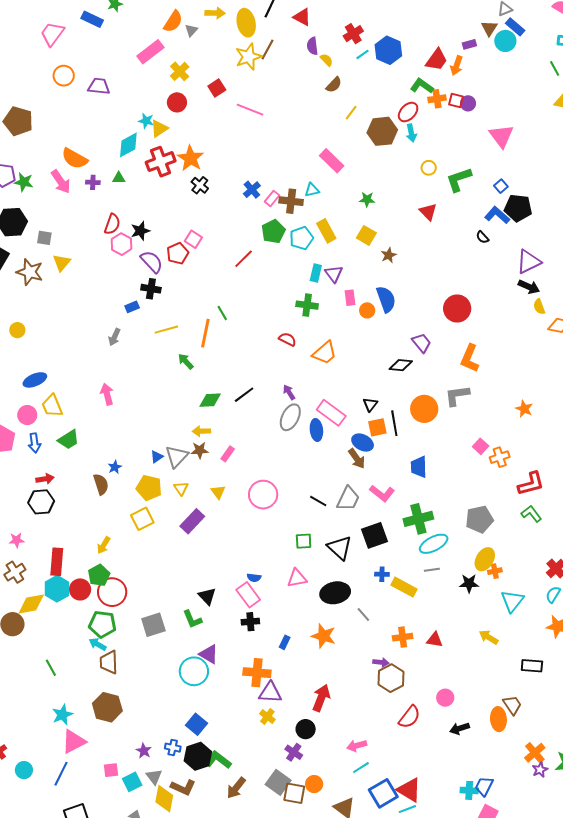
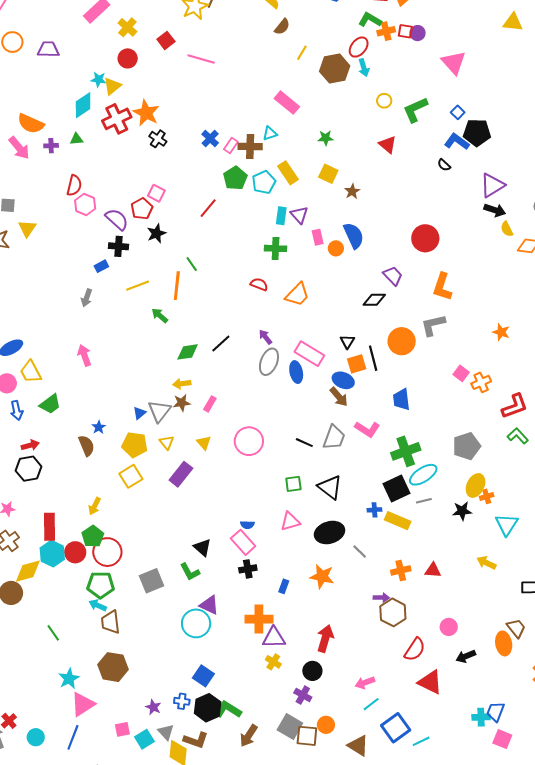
black star: (140, 231) -> (156, 233), moved
black square: (375, 535) -> (396, 488), moved
red triangle: (409, 790) -> (430, 682), moved

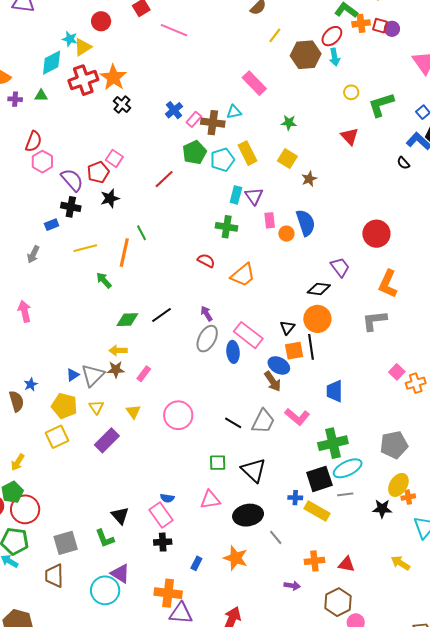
orange circle: (402, 341) -> (317, 319), moved
brown hexagon: (393, 612) -> (338, 602), moved
brown trapezoid: (110, 622) -> (54, 576), moved

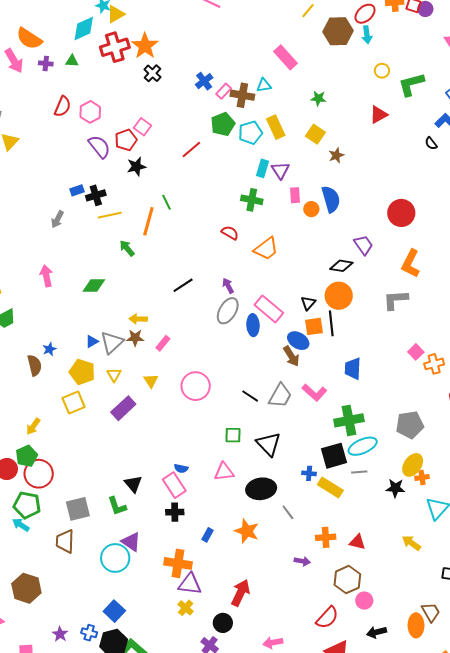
red triangle: (350, 136) -> (379, 115), turned 42
pink hexagon: (42, 162) -> (90, 112), moved
black cross: (71, 207) -> (96, 195), moved, turned -30
green diamond: (127, 320) -> (94, 285), moved

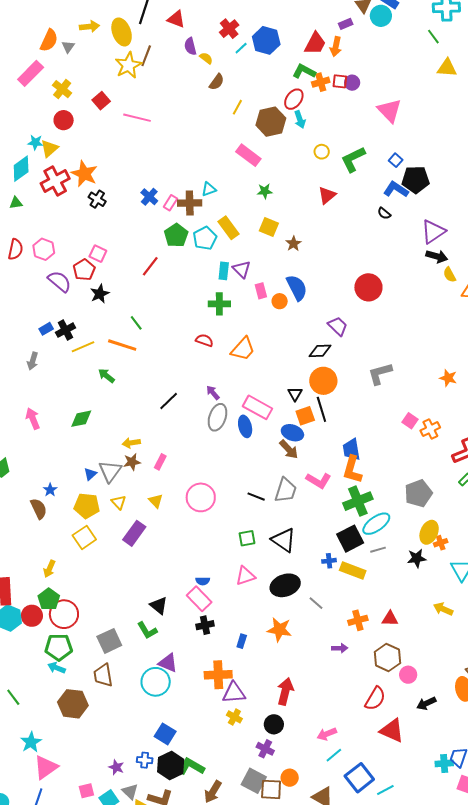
pink rectangle: (286, 57) -> (248, 155), moved
orange line: (148, 221) -> (122, 345), turned -76
orange L-shape: (411, 264) -> (352, 470), moved
brown hexagon: (26, 588) -> (73, 704), moved

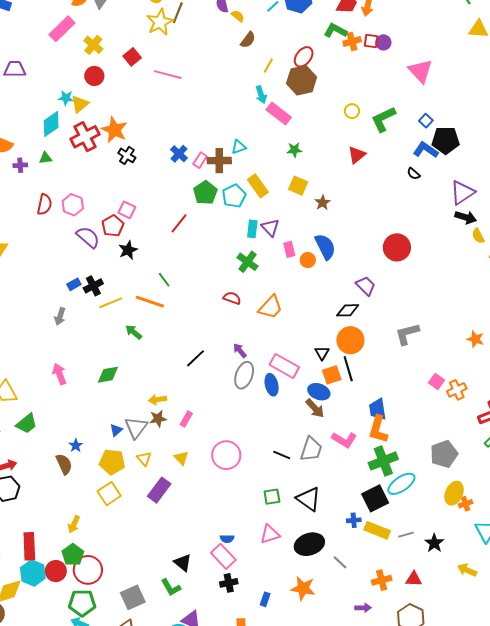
red ellipse: (294, 99) -> (304, 57), moved
cyan arrow: (300, 119) -> (261, 95), moved
green cross: (219, 304) -> (248, 262), turned 35
gray line: (378, 550) -> (406, 535), moved
black star: (417, 558) -> (434, 543), moved, turned -30

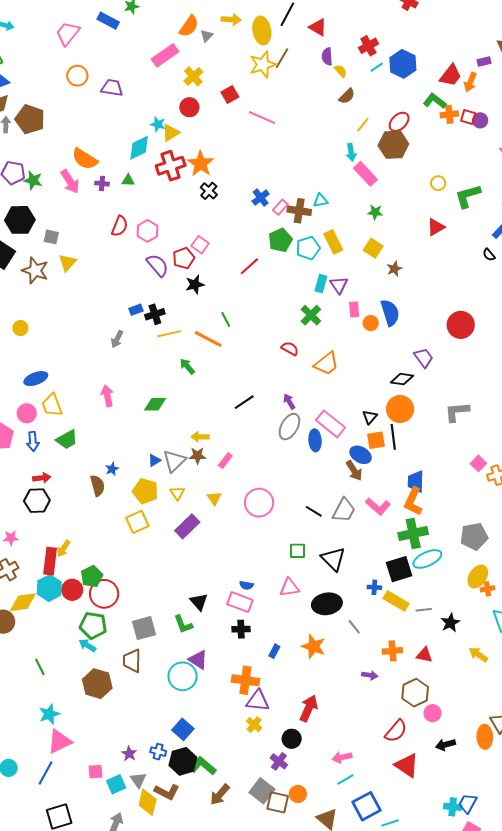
yellow arrow: (74, 524) -> (63, 549), moved
pink rectangle: (223, 556) -> (240, 602), turned -35

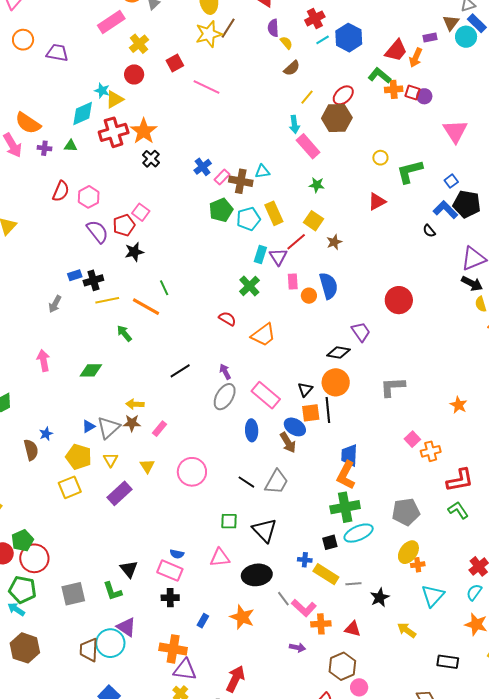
red line: (249, 266) -> (296, 242), moved
blue ellipse: (315, 440) -> (252, 430), moved
pink L-shape: (378, 506) -> (304, 608), moved
black square: (399, 569) -> (330, 542), size x0.6
brown trapezoid: (132, 661) -> (89, 650), moved

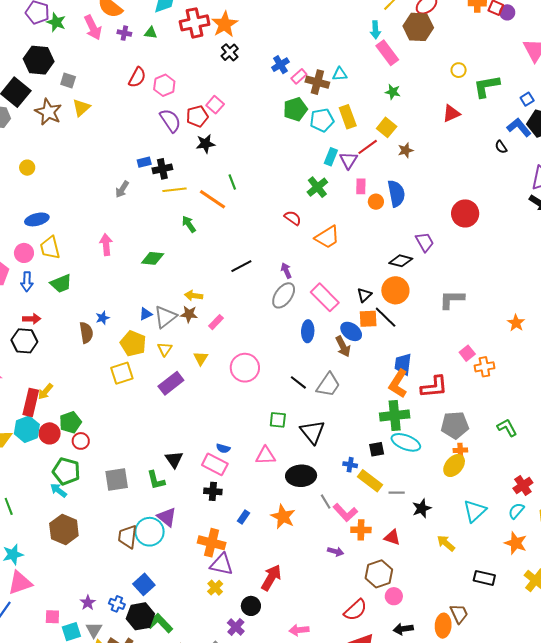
black line: (328, 410) -> (386, 317), turned -45
red L-shape: (460, 480) -> (434, 387), moved
cyan ellipse: (359, 533) -> (406, 442), turned 40
red circle: (34, 558) -> (81, 441), size x0.6
orange cross: (418, 565) -> (460, 450), moved

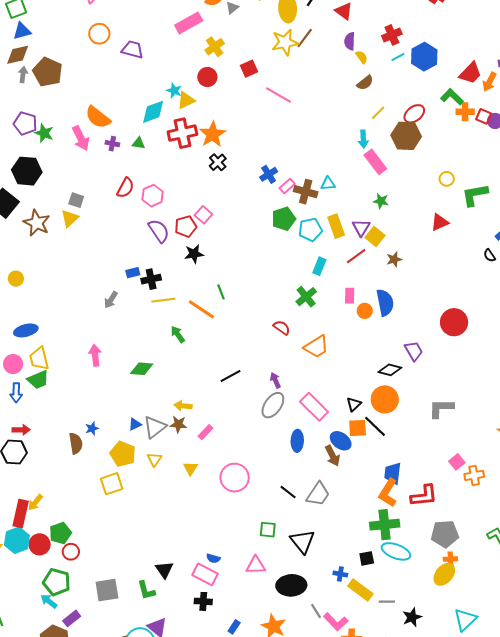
gray square: (68, 80) -> (76, 200), moved
purple triangle: (349, 160) -> (361, 228), moved
green trapezoid: (61, 284) -> (38, 380), moved
purple rectangle: (171, 383) -> (72, 618), moved, size x0.7

